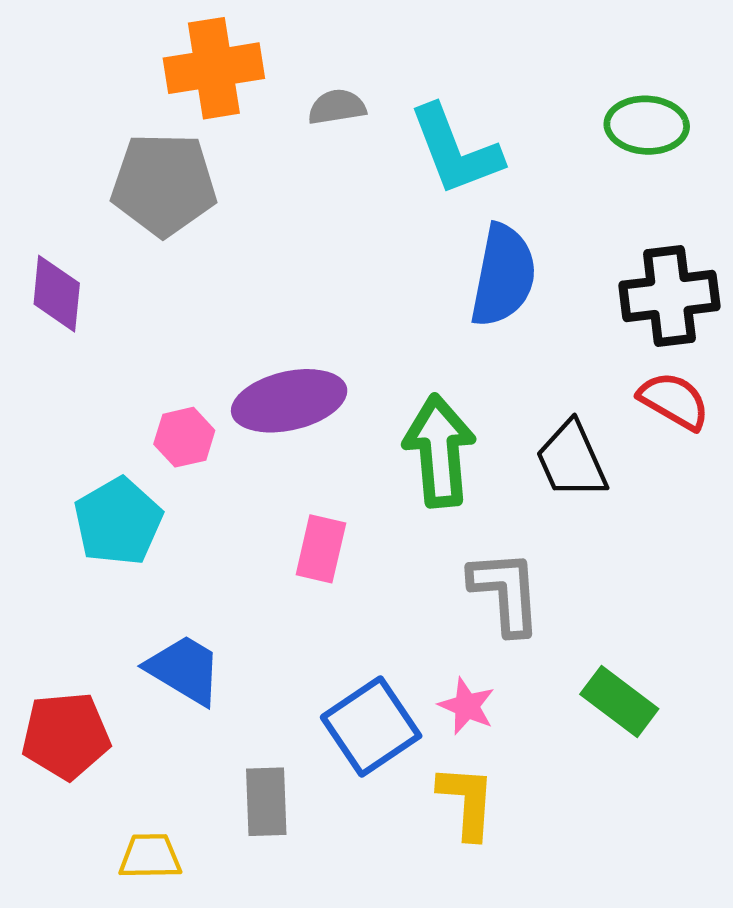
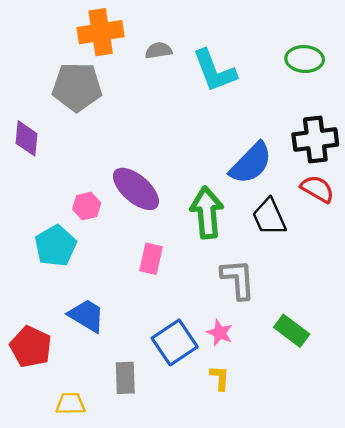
blue semicircle: (503, 275) -> (251, 163), moved, turned 33
purple ellipse: (289, 401) -> (136, 189), turned 54
red pentagon: (66, 736) -> (31, 347), turned 30
yellow L-shape: (467, 802) -> (220, 378), size x0.7

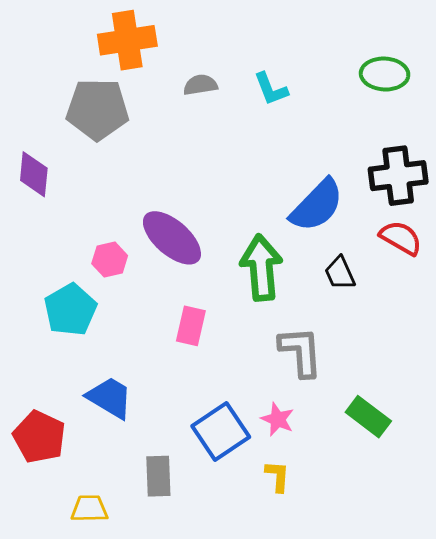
gray semicircle: (159, 50) -> (200, 85), moved
cyan L-shape: (214, 71) -> (271, 89), size x0.6
black trapezoid: (269, 217) -> (340, 273), size x0.7

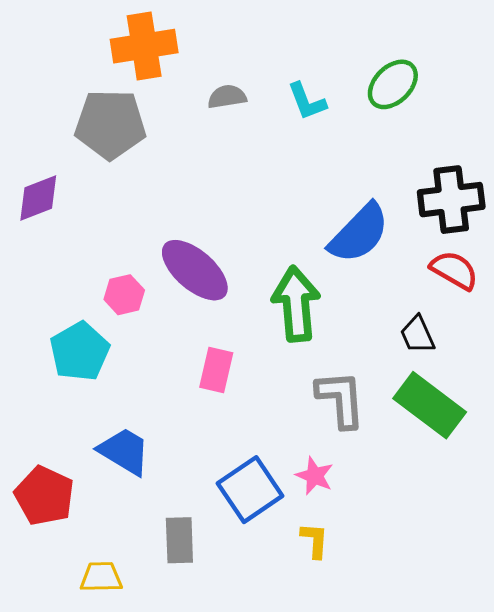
green ellipse: (385, 74) -> (393, 84), moved, turned -48
purple diamond: (34, 174) -> (38, 198), turned 63
black trapezoid: (340, 273) -> (417, 335), moved
green rectangle: (368, 417) -> (430, 405), moved, size x1.4

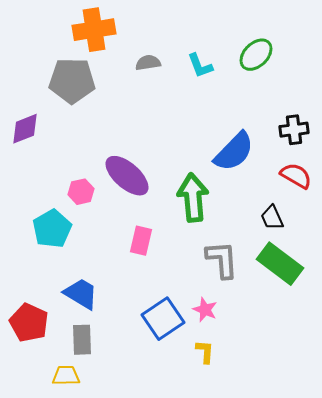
black cross: (451, 200) -> (294, 130), size x0.7
gray rectangle: (179, 540) -> (82, 340), moved

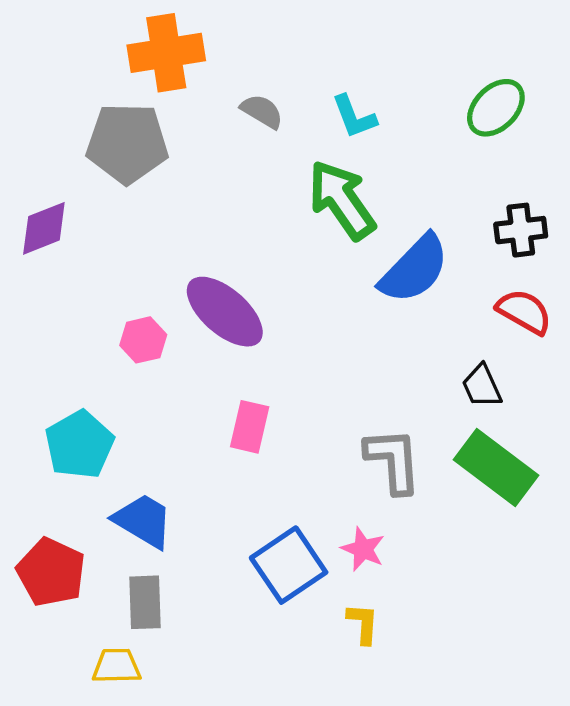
green ellipse: (256, 55) -> (496, 108), moved
gray semicircle: (148, 63) -> (262, 111), turned 40
green arrow: (193, 198) -> (342, 200), moved, turned -30
cyan pentagon: (52, 229) -> (79, 445), moved

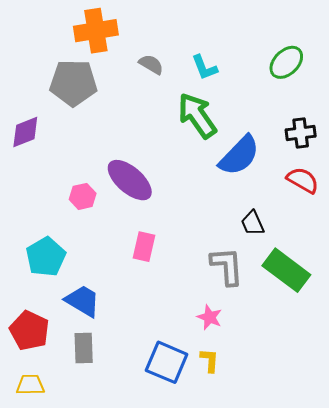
black trapezoid: (482, 386) -> (253, 223), moved
blue square: (289, 565) -> (167, 362), moved, turned -33
yellow trapezoid: (117, 666) -> (30, 385), moved

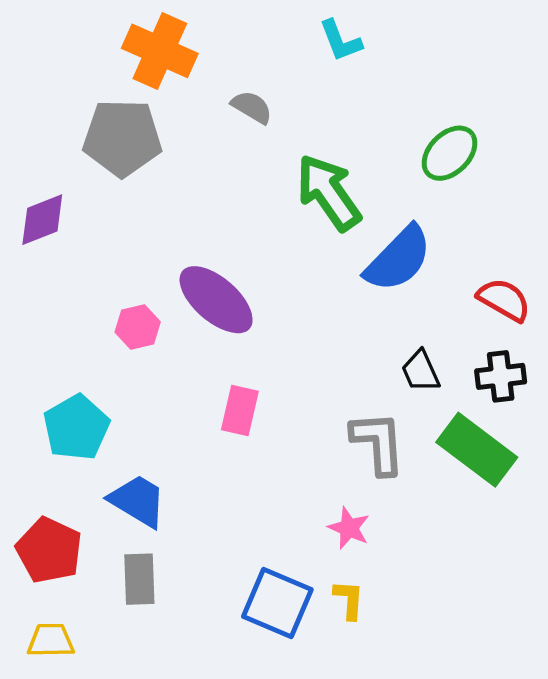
orange cross: (96, 31) -> (160, 51), turned 33
green ellipse: (286, 62) -> (450, 153), moved
cyan L-shape: (204, 67) -> (340, 41), moved
black cross: (301, 133) -> (501, 376), moved

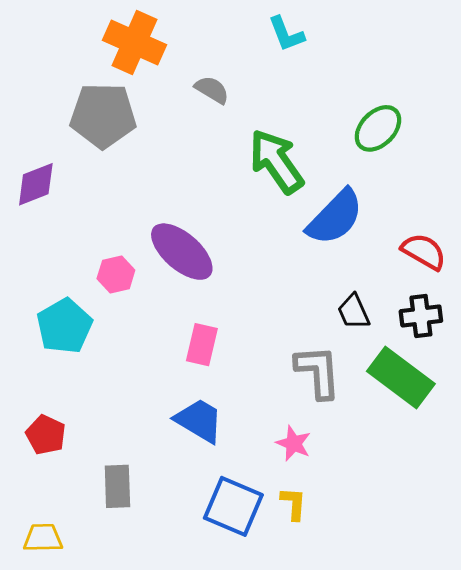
cyan pentagon: (76, 427) -> (64, 326), moved
blue trapezoid: (138, 501) -> (199, 421), moved
red pentagon: (49, 550) -> (46, 435), moved, size x0.7

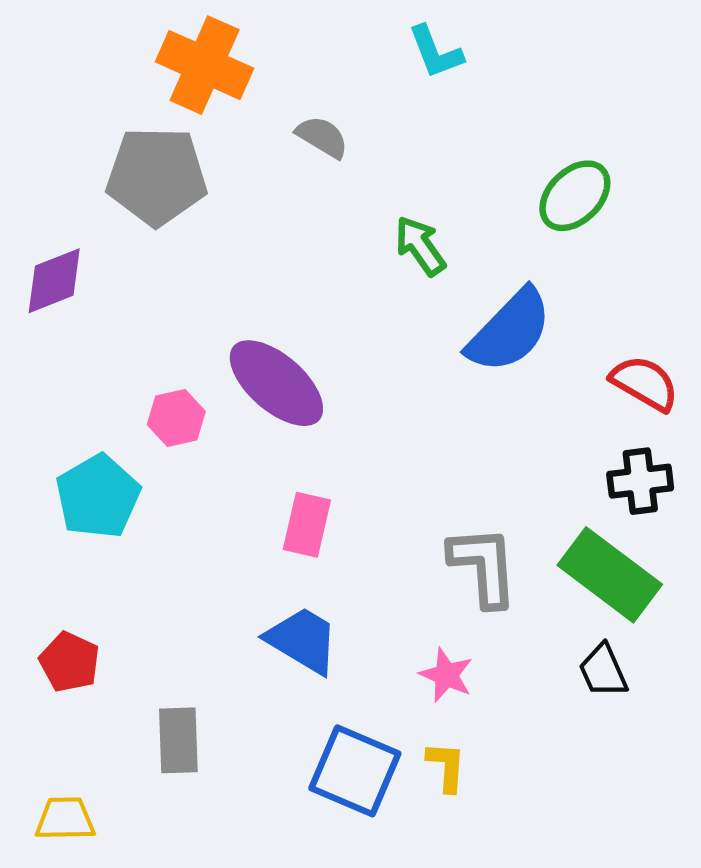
green arrow: (276, 161) -> (420, 246), size x0.6
black trapezoid: (354, 312) -> (603, 671), moved

